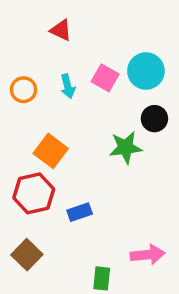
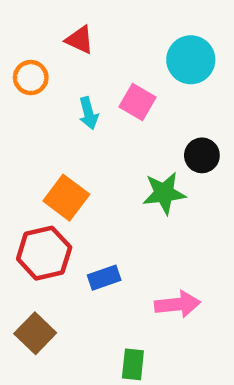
cyan circle: (146, 71) -> (191, 60), moved
orange circle: (24, 90) -> (31, 78), moved
pink arrow: (148, 255) -> (177, 304), moved

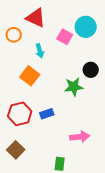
red triangle: (80, 40) -> (36, 18), size x1.5
pink square: (137, 102) -> (65, 37), moved
orange square: (66, 198) -> (30, 76), moved
blue rectangle: (104, 278) -> (47, 114), moved

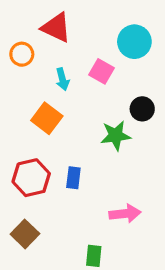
pink square: (65, 37) -> (102, 71), moved
blue rectangle: (47, 114) -> (73, 178), turned -64

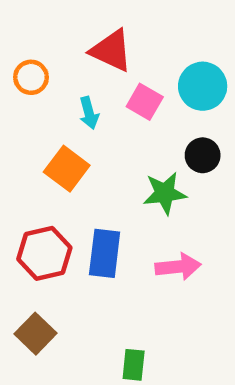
red triangle: (56, 28) -> (111, 51), moved
cyan circle: (134, 42) -> (203, 86), moved
blue rectangle: (73, 178) -> (105, 253), size x1.5
pink arrow: (125, 214) -> (178, 267), moved

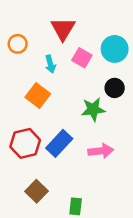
red triangle: (111, 51) -> (63, 29), turned 36
blue rectangle: (105, 253) -> (59, 143), turned 36
brown square: (35, 334) -> (37, 191), moved

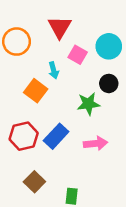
orange circle: (18, 44) -> (16, 42), size x1.5
cyan arrow: (50, 64) -> (54, 70), moved

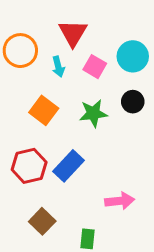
cyan arrow: (54, 70) -> (58, 67), moved
green star: (88, 104) -> (93, 113), moved
pink arrow: (96, 143) -> (120, 201), moved

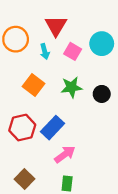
black circle: (133, 102) -> (102, 94), moved
pink arrow: (120, 201) -> (65, 154), moved, turned -30
brown square: (42, 221) -> (25, 179), moved

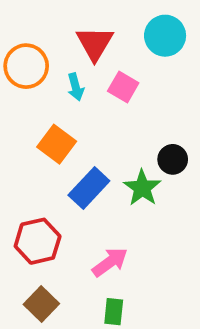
cyan circle: (102, 44) -> (165, 36), moved
green star: (72, 87) -> (142, 188), moved, turned -30
red hexagon: (22, 128) -> (38, 241), moved
blue rectangle: (52, 128) -> (89, 188), moved

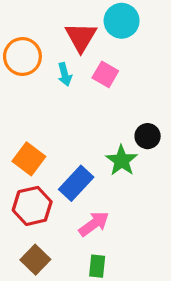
cyan circle: (165, 36) -> (122, 21), moved
orange square: (57, 144) -> (29, 159), moved
blue rectangle: (89, 188) -> (76, 183), moved

